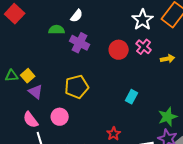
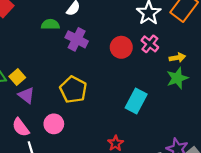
yellow pentagon: (77, 87) -> (73, 90), turned -30
cyan rectangle: (132, 97) -> (136, 101), size x1.5
green star: (168, 117) -> (177, 78), moved

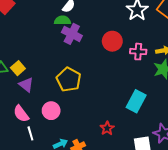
green semicircle: (50, 24) -> (63, 20), moved
pink cross: (150, 44) -> (138, 52), moved, turned -35
cyan rectangle: (136, 101) -> (136, 101), moved

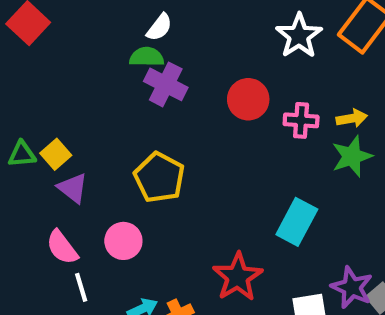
red star: (107, 128) -> (238, 277), size x1.6

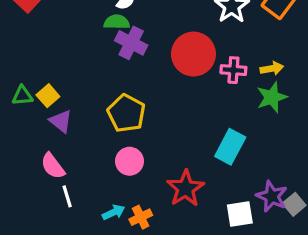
red circle: (248, 99) -> (193, 54), size x1.4
pink circle: (123, 241) -> (130, 161), moved

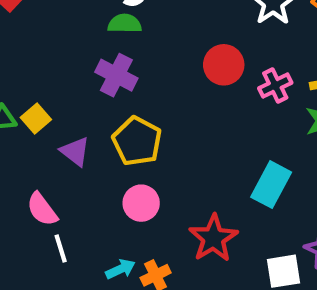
purple cross: (131, 43) -> (116, 75), moved
red circle: (193, 54) -> (224, 65), size x0.7
pink cross: (233, 70) -> (275, 85), turned -30
purple triangle: (61, 121) -> (75, 152), moved

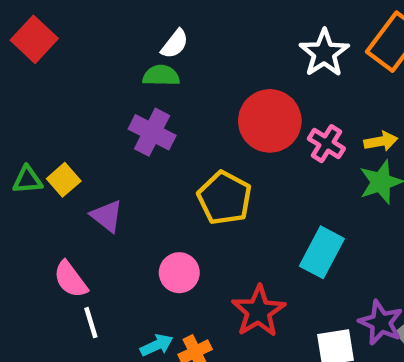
red circle: (224, 65) -> (270, 121), size x1.4
pink cross: (275, 85) -> (326, 144), turned -32
yellow pentagon: (137, 141) -> (225, 198), moved

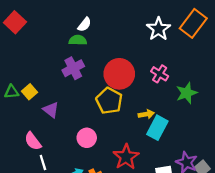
red circle: (270, 121) -> (119, 74), moved
purple cross: (152, 132) -> (73, 68), turned 35
yellow arrow: (381, 141) -> (146, 114), moved

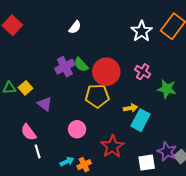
green semicircle: (78, 40) -> (81, 65), moved, turned -133
green star: (187, 93) -> (167, 89), turned 30
yellow pentagon: (109, 101) -> (97, 96), turned -30

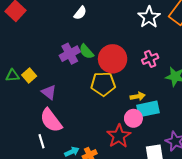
pink cross: (143, 72) -> (150, 59), turned 35
cyan rectangle: (141, 120) -> (148, 109), turned 50
pink circle: (77, 129) -> (133, 118), moved
pink semicircle: (29, 132) -> (51, 120), moved, size x1.4

